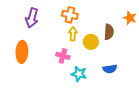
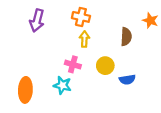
yellow circle: (91, 42) -> (105, 66), moved
orange ellipse: (22, 52) -> (25, 90), moved
cyan star: (79, 74) -> (62, 85), moved

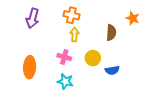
cyan star: (62, 85) -> (65, 81), moved
orange ellipse: (25, 90) -> (30, 67), moved

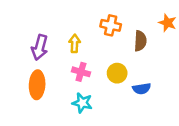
orange cross: (71, 15) -> (111, 25), moved
purple arrow: (33, 18) -> (40, 47), moved
yellow arrow: (74, 35) -> (75, 43), moved

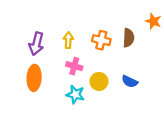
orange cross: (111, 25) -> (101, 40), moved
yellow circle: (117, 73) -> (99, 81), moved
blue semicircle: (142, 89) -> (130, 81), turned 35

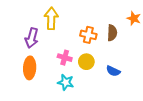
yellow arrow: (68, 40) -> (51, 18), moved, size x1.5
yellow circle: (99, 81) -> (86, 62), moved

